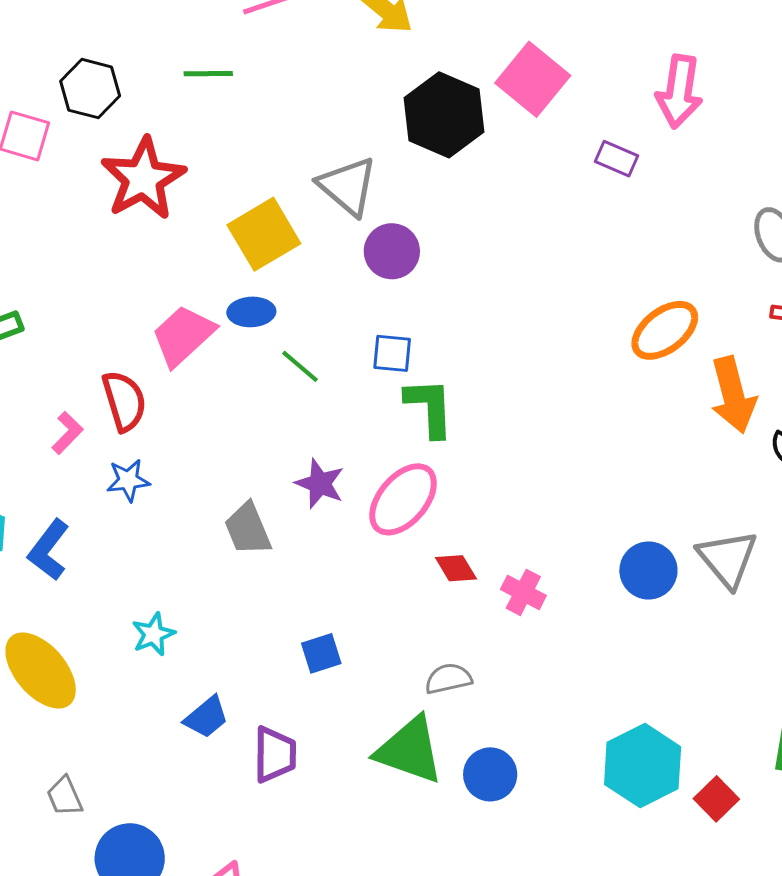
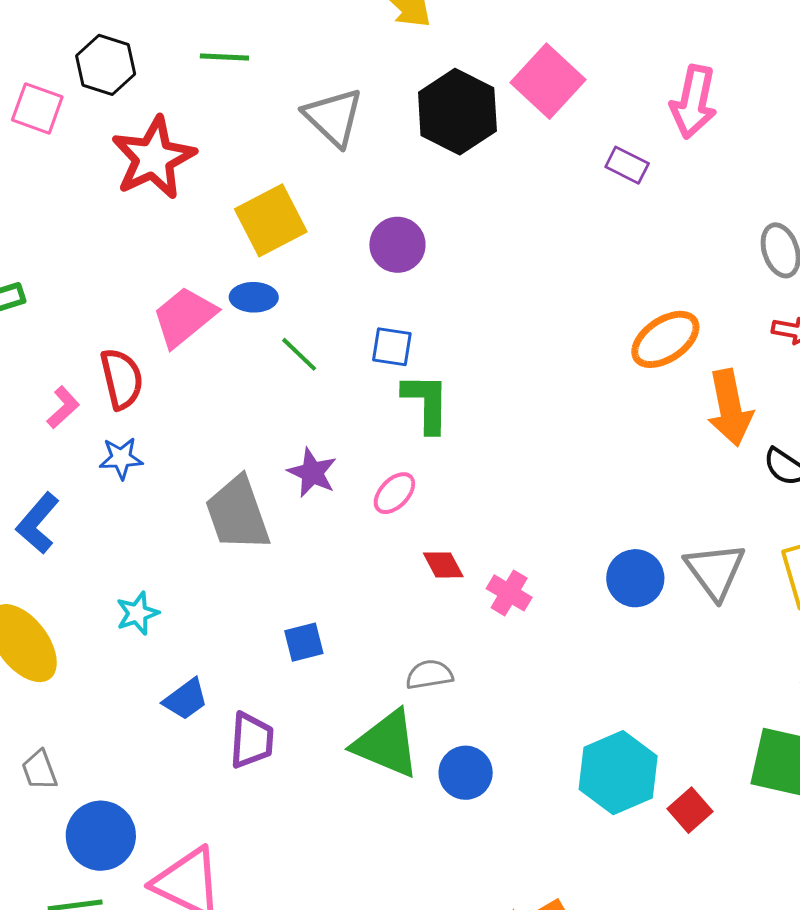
gray triangle: (348, 186) -> (333, 117), moved
pink ellipse: (403, 499) -> (394, 493), size x0.6
gray trapezoid: (248, 529) -> (238, 514), size x1.4

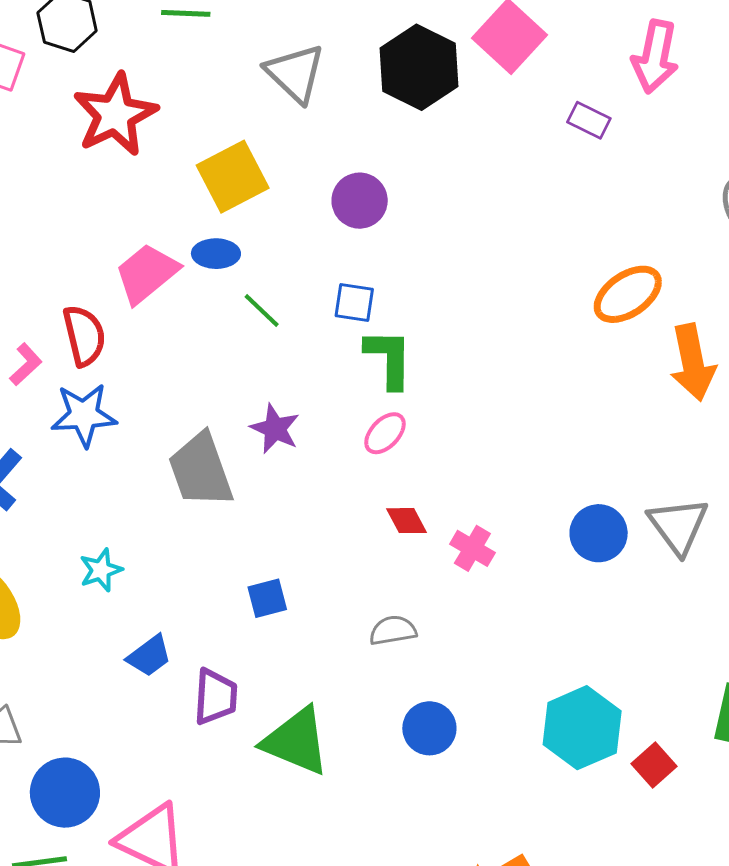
blue star: (121, 458) -> (84, 415), size x1.5
pink ellipse: (394, 493) -> (385, 433), moved
green triangle: (387, 744) -> (296, 741), moved

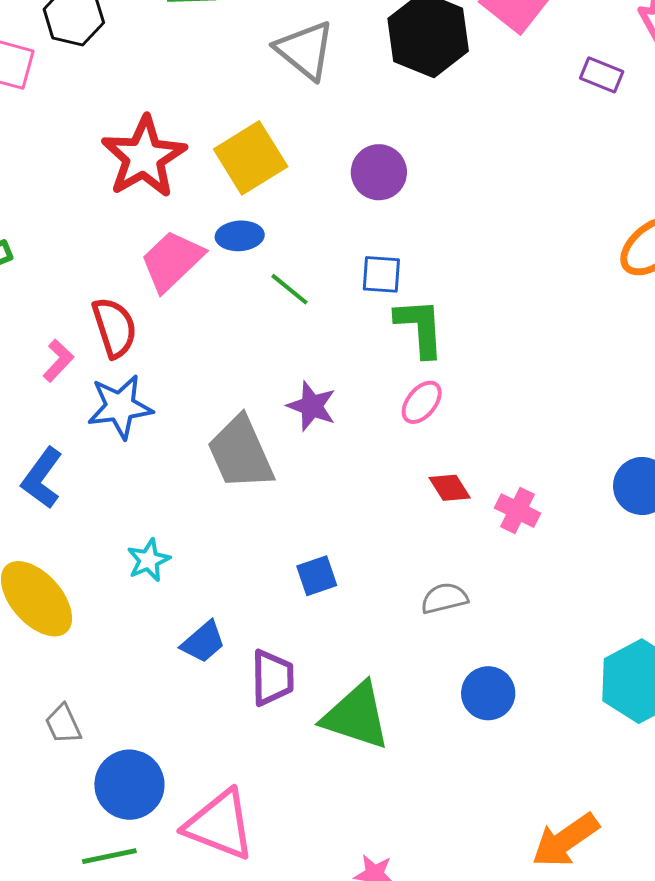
red star: (115, 115) -> (144, 157), moved

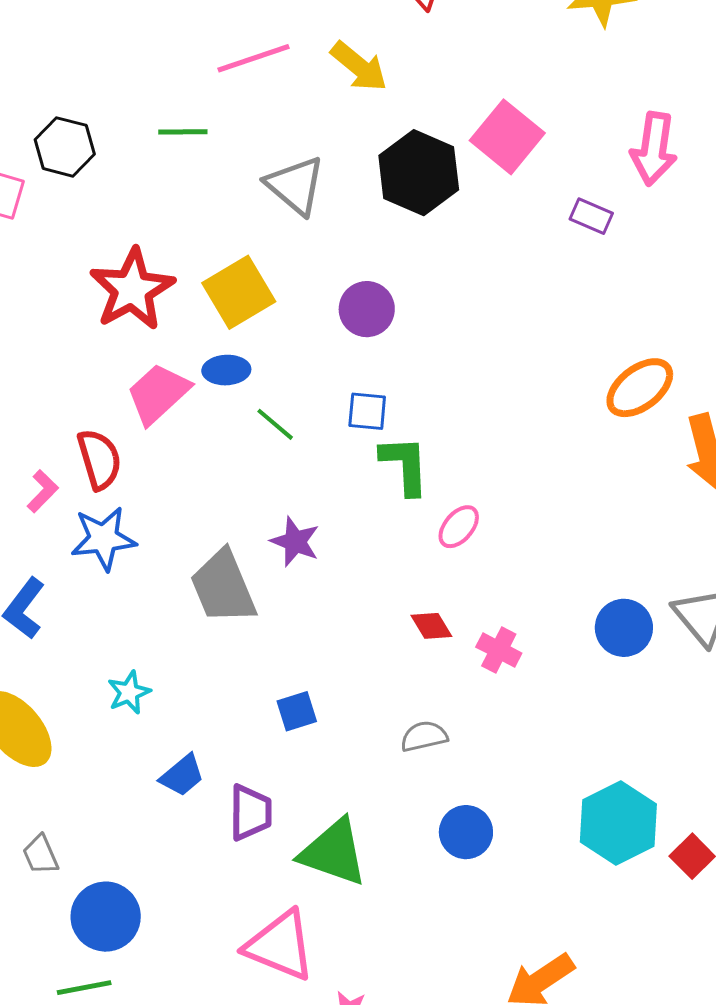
pink ellipse: (422, 402) -> (459, 527), moved
pink triangle: (220, 825) -> (280, 946), moved

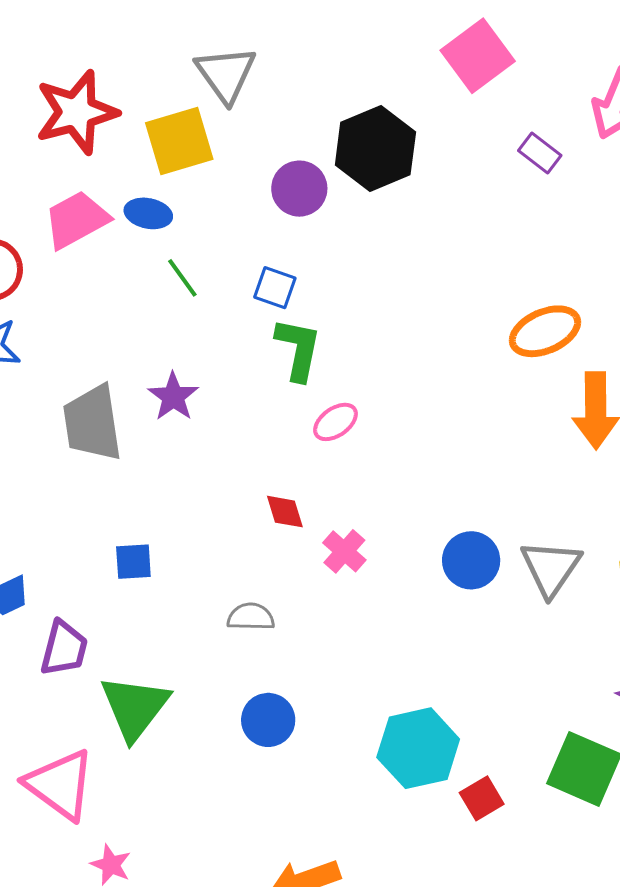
black hexagon: (419, 173) -> (375, 149), moved
gray triangle: (295, 185) -> (226, 74), moved
green triangle: (334, 852) -> (135, 707), turned 34

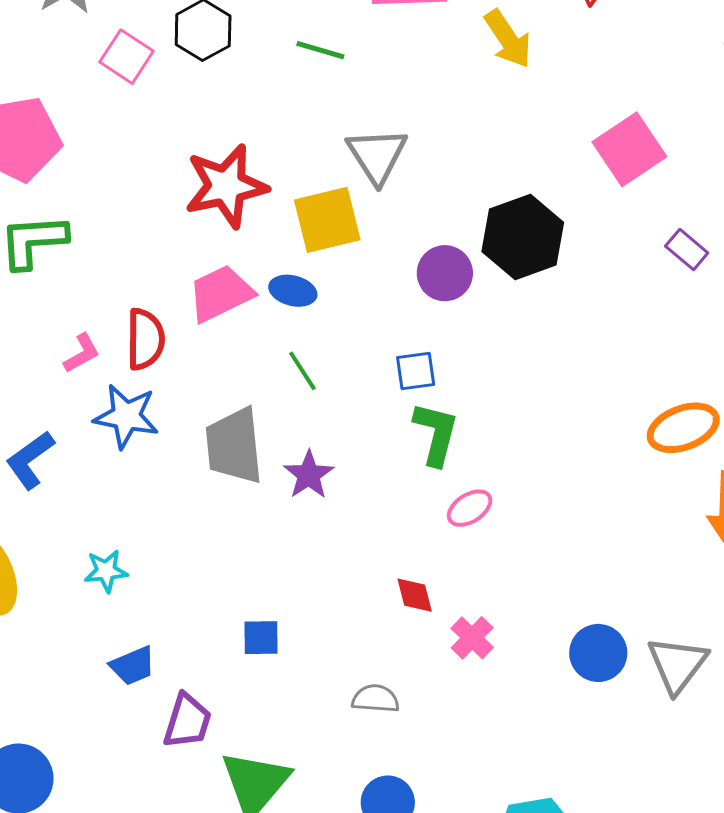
green line: (182, 278) -> (302, 371), moved
blue square: (275, 288) -> (416, 371), turned -30
gray trapezoid: (92, 423) -> (234, 446), moved

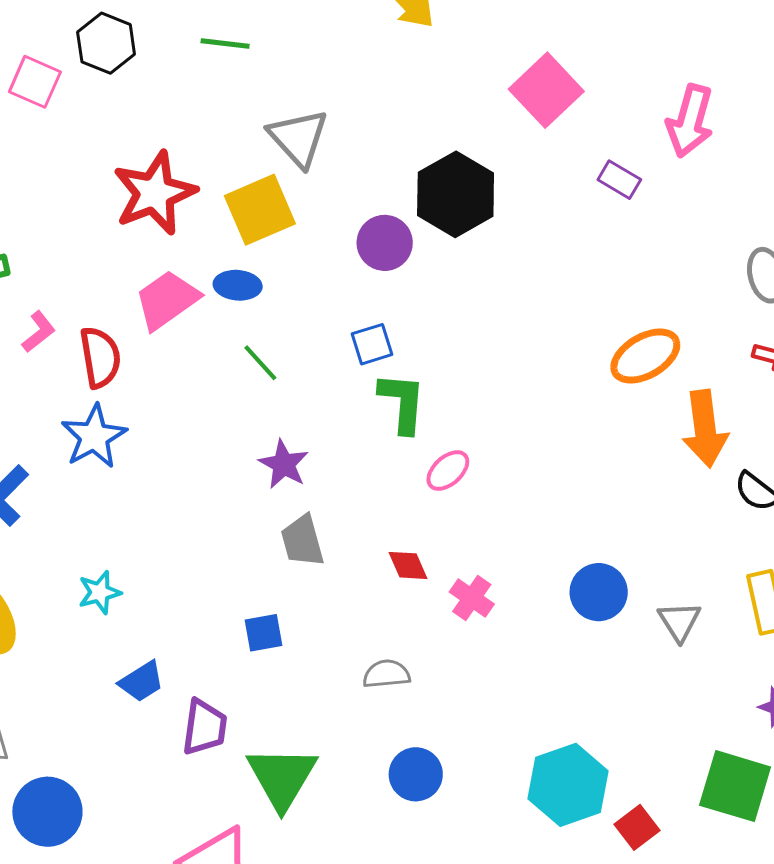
pink L-shape: (82, 353) -> (39, 332), moved
blue star: (126, 416) -> (94, 437), turned -30
gray trapezoid: (234, 446) -> (302, 541), moved, size x0.7
gray triangle: (677, 664) -> (679, 621), moved, size x0.7

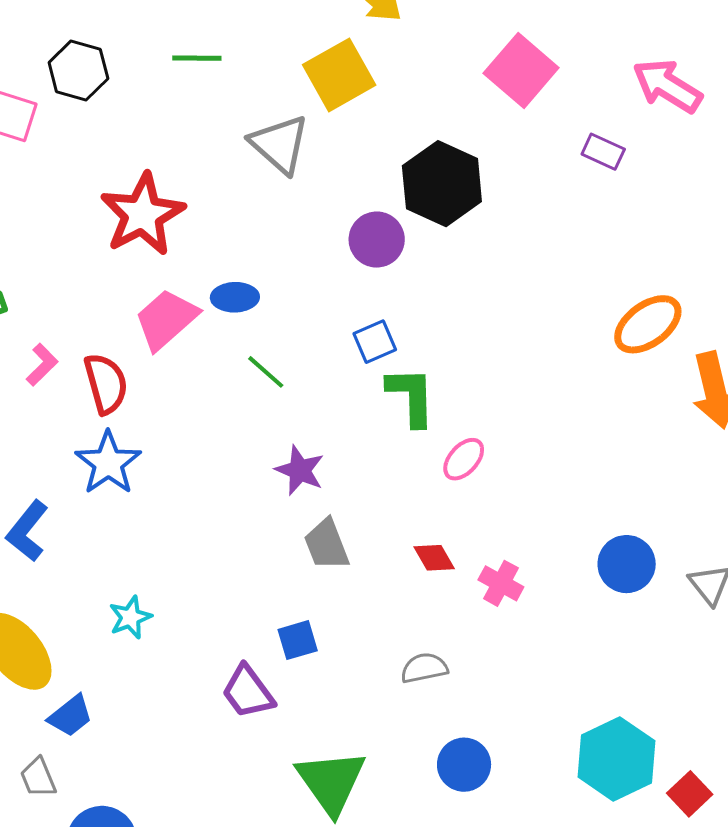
pink arrow: (690, 121) -> (667, 86), turned 112
yellow square: (260, 210) -> (339, 75), moved
blue trapezoid: (142, 682) -> (70, 716), moved
purple trapezoid: (205, 727) -> (248, 692), moved, turned 142

